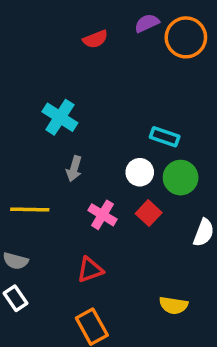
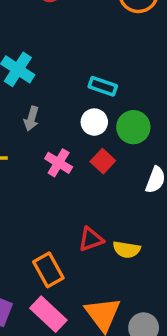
cyan rectangle: (165, 137) -> (103, 86), moved
red triangle: (90, 270) -> (91, 239), moved

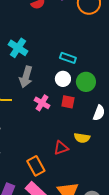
gray arrow: (31, 119) -> (26, 77), size x1.5
red square: (103, 161) -> (68, 102), turned -32
yellow semicircle: (127, 250) -> (82, 138), moved

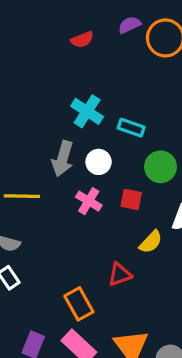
cyan cross: (18, 48) -> (87, 111), moved
white circle: (63, 79) -> (99, 162), moved
yellow semicircle: (82, 138) -> (151, 242), moved, turned -56

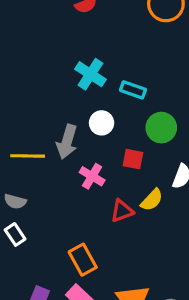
gray arrow: (63, 159) -> (67, 142), moved
pink cross: (89, 201) -> (92, 176), moved
red triangle: (120, 274) -> (122, 211), moved

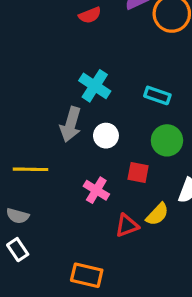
cyan rectangle: (133, 90) -> (157, 95), moved
gray arrow: (67, 142) -> (71, 124), moved
orange rectangle: (83, 260) -> (87, 275), turned -48

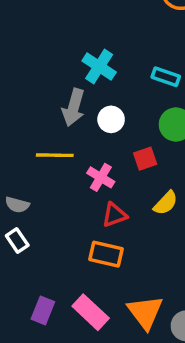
yellow line: (31, 169) -> (55, 155), moved
red square: (138, 173) -> (145, 159), turned -30
red triangle: (127, 226) -> (114, 215), moved
orange rectangle: (87, 275) -> (106, 254), moved

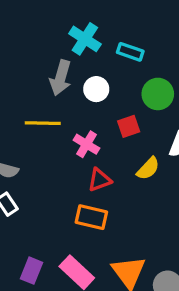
cyan rectangle: (166, 77) -> (130, 52), moved

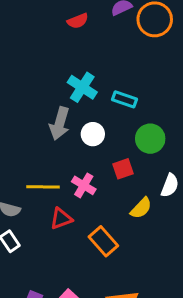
yellow line: (43, 123) -> (43, 187), moved
red triangle: (99, 180) -> (61, 219), moved
orange rectangle: (91, 217) -> (103, 241), moved, turned 36

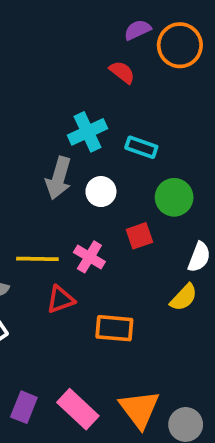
red semicircle: (78, 21) -> (122, 72), moved, turned -120
cyan cross: (82, 87) -> (87, 132), turned 32
yellow semicircle: (141, 208) -> (184, 297), moved
orange rectangle: (103, 241) -> (114, 328), turned -44

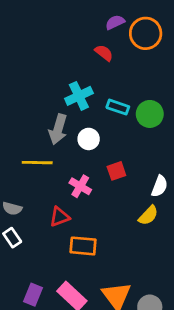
green circle: (174, 197) -> (150, 114), moved
yellow line: (37, 259) -> (37, 163), moved
orange rectangle: (114, 328) -> (83, 246), moved

